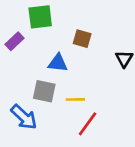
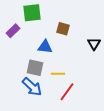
blue arrow: (24, 117) -> (32, 87), moved

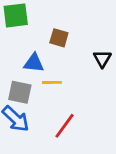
yellow line: (58, 74) -> (52, 82), moved

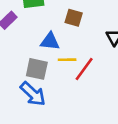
red line: (65, 126) -> (84, 69), moved

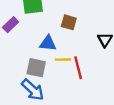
red line: (84, 69) -> (78, 68), turned -50

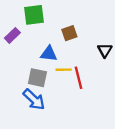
brown square: (69, 22) -> (69, 33), turned -35

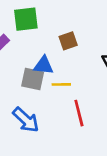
gray square: (37, 78) -> (33, 79), moved
red line: (79, 78) -> (79, 113), moved

